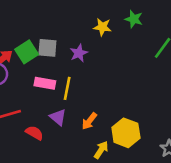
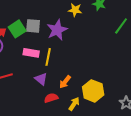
purple star: (79, 53) -> (57, 30), size x1.5
red semicircle: (34, 133) -> (51, 98), moved, turned -48

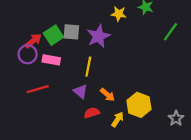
pink rectangle: (31, 53) -> (51, 60), moved
orange arrow: (65, 82) -> (107, 95), turned -88

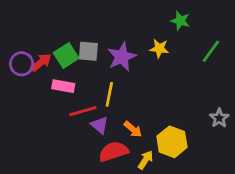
yellow star: (119, 14) -> (159, 48), moved
purple circle: (28, 54) -> (22, 64), moved
red line: (38, 89) -> (83, 111), moved
red semicircle: (92, 113) -> (113, 152), size x1.5
gray star: (176, 118) -> (219, 118), moved

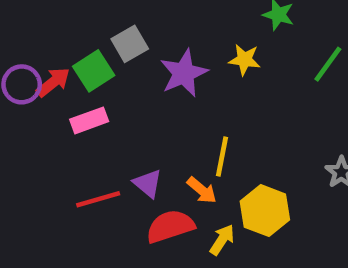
gray square: (88, 51) -> (130, 44), moved, turned -35
pink rectangle: (63, 86) -> (89, 120), turned -30
yellow line: (109, 94) -> (222, 156), moved
red line: (83, 111) -> (98, 199), moved

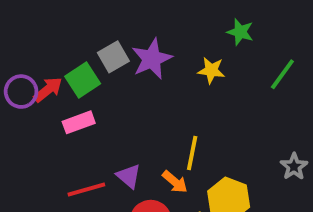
purple star: (184, 73) -> (152, 59), moved

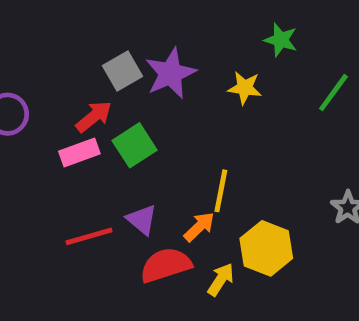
green square: (83, 80) -> (135, 145), moved
red arrow: (48, 90) -> (94, 117), moved
orange arrow: (175, 182) -> (199, 227), turned -84

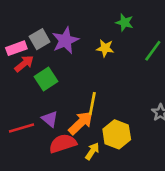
pink rectangle: (79, 152) -> (16, 48), moved
orange arrow: (199, 227) -> (81, 123), size x1.5

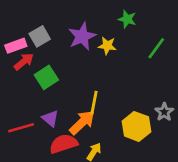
purple star: (65, 40) -> (82, 36), moved
yellow hexagon: (117, 134) -> (136, 126), moved

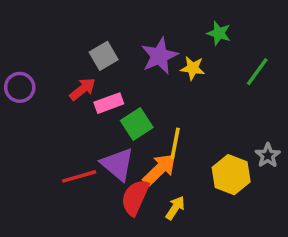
pink rectangle: (16, 46) -> (109, 103), moved
green square: (46, 77) -> (137, 124), moved
purple triangle: (50, 119) -> (118, 164), size x1.5
red semicircle: (64, 144) -> (135, 197), turned -48

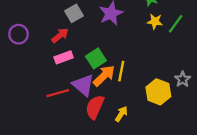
yellow star: (193, 68) -> (155, 21), moved
pink rectangle: (109, 103) -> (64, 57), moved
orange arrow: (159, 169) -> (104, 76), moved

